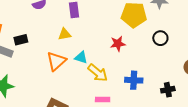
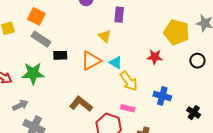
yellow triangle: (64, 34) -> (105, 36), turned 40
black rectangle: (21, 40) -> (60, 55), moved
black cross: (168, 90) -> (194, 113), turned 32

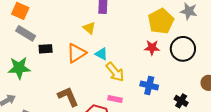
yellow pentagon: (177, 32) -> (161, 21), turned 30
red star: (155, 57) -> (152, 48), moved
black circle: (197, 61) -> (183, 49), size x1.6
brown L-shape: (81, 104) -> (68, 97), turned 30

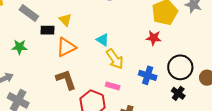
yellow triangle: (89, 28) -> (65, 20), moved
black circle: (183, 49) -> (180, 67), moved
orange triangle: (76, 53) -> (66, 47), moved
green star: (19, 68) -> (19, 47), size x0.7

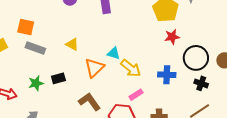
black rectangle: (47, 30) -> (58, 78), moved
red star: (154, 38) -> (172, 37), moved
orange triangle: (66, 47) -> (94, 68), moved
pink rectangle: (113, 86) -> (136, 95), turned -32

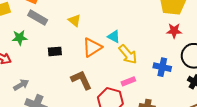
green star: (36, 83) -> (20, 38), moved

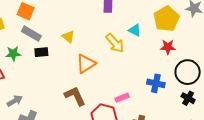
cyan triangle: (114, 37) -> (135, 30), moved
black rectangle: (55, 51) -> (41, 52), moved
yellow arrow: (128, 54) -> (115, 43), moved

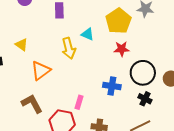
yellow arrow: (115, 43) -> (69, 48), turned 30
pink rectangle: (122, 98) -> (79, 102), turned -48

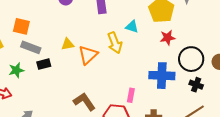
yellow triangle: (22, 45) -> (68, 44), turned -40
orange triangle: (41, 71) -> (88, 55), moved
blue cross: (112, 86) -> (162, 76), size x1.4

